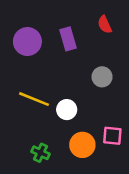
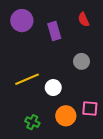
purple circle: (27, 42) -> (22, 21), moved
yellow line: (34, 99) -> (27, 79), turned -45

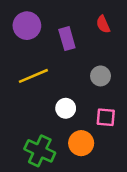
yellow line: (27, 79) -> (33, 76), moved
pink square: (90, 108) -> (106, 117), moved
green cross: (32, 122) -> (40, 151), size x1.6

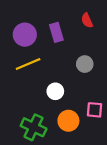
purple circle: (27, 26) -> (25, 35), moved
pink square: (106, 117) -> (95, 110), moved

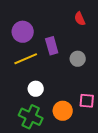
purple rectangle: (56, 32) -> (52, 46), moved
white circle: (55, 91) -> (36, 89), moved

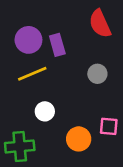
red semicircle: (80, 19) -> (100, 24), size x1.6
purple rectangle: (52, 46) -> (57, 45), moved
green cross: (31, 117) -> (20, 146), moved, turned -30

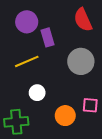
purple circle: (28, 40) -> (27, 22), moved
gray circle: (97, 74) -> (81, 61), size x1.6

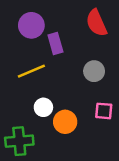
gray circle: (81, 61) -> (94, 71), size x0.7
pink square: (90, 105) -> (104, 111), moved
orange circle: (65, 116) -> (65, 122), moved

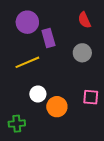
red semicircle: (96, 23) -> (84, 20), size x0.7
gray circle: (94, 71) -> (82, 53), moved
green cross: (19, 141) -> (17, 124), size x0.7

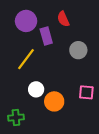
red semicircle: (84, 20) -> (63, 19), moved
yellow line: (27, 62) -> (26, 59), turned -30

